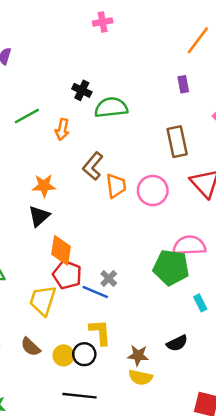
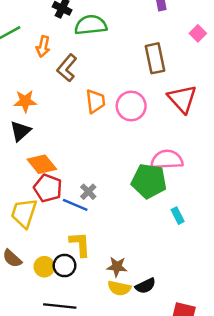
brown L-shape: (93, 166) -> (67, 68), moved
orange diamond: (61, 250) -> (42, 164), turned -48
black semicircle: (177, 343) -> (145, 286), moved

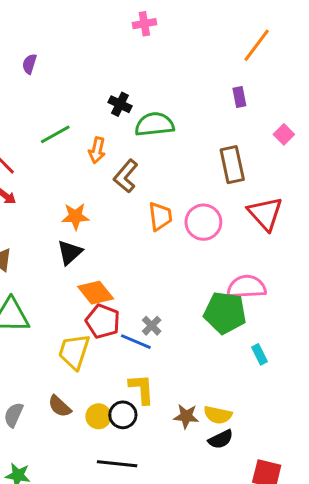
yellow semicircle: (119, 288) -> (218, 415), moved

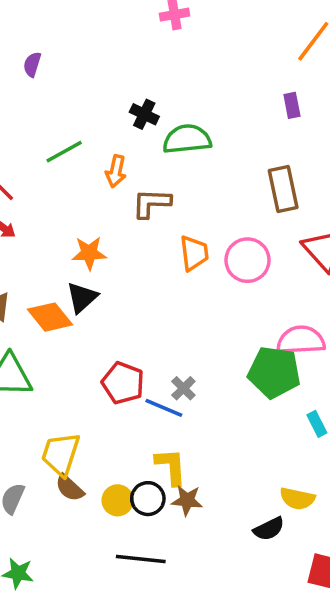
brown L-shape: (126, 176) -> (151, 203), turned 52
orange diamond: (96, 293) -> (50, 317), moved
yellow trapezoid: (74, 352) -> (61, 454), moved
yellow semicircle: (218, 415) -> (297, 499), moved
brown star: (186, 416) -> (187, 500), moved

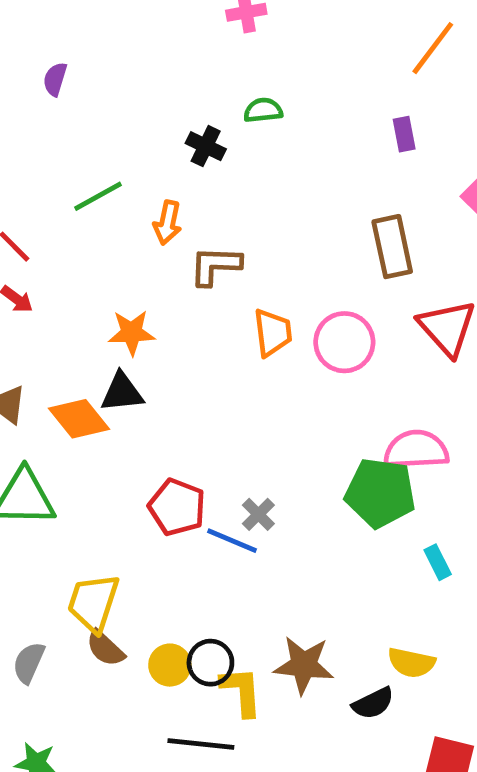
green semicircle: (187, 139) -> (263, 110), moved, size x0.6
black triangle: (82, 298) -> (122, 392), turned 36
yellow L-shape: (171, 467) -> (242, 691), moved
brown star: (187, 500) -> (304, 665), moved, size x1.4

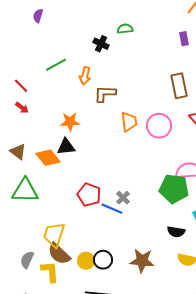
brown semicircle: (105, 648) -> (59, 254), size x1.4
yellow L-shape: (242, 691) -> (50, 272), moved
black semicircle: (373, 703) -> (176, 232), moved, turned 36

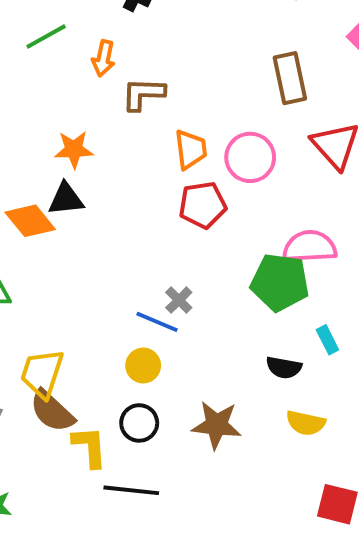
red pentagon: (89, 195) -> (203, 205), moved, turned -30
yellow circle: (86, 261) -> (143, 366), moved
yellow L-shape: (50, 272) -> (90, 447), moved

